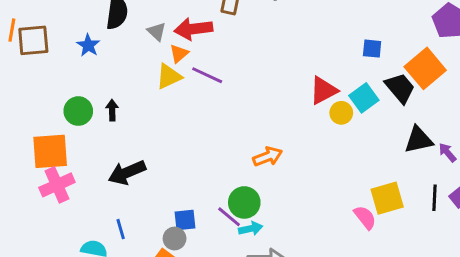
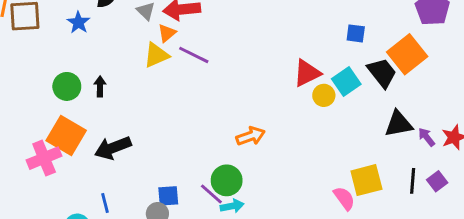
orange square: (50, 151) -> (66, 135), moved, turned 33

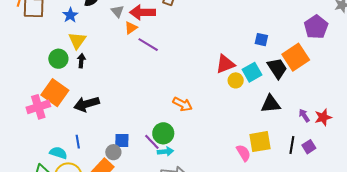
yellow triangle: (156, 55) -> (77, 41), moved, turned -36
black triangle: (399, 124) -> (271, 104), moved
orange arrow: (251, 136) -> (183, 104), turned 42

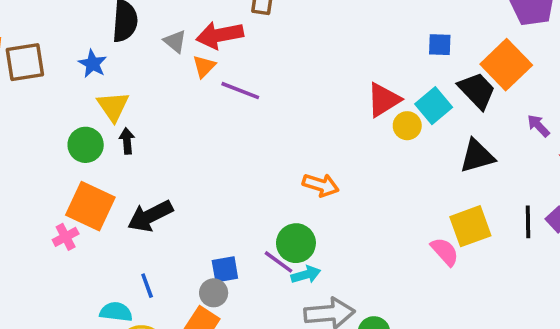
pink cross: (38, 107) -> (66, 237), size x0.6
purple arrow: (304, 115) -> (538, 126), moved

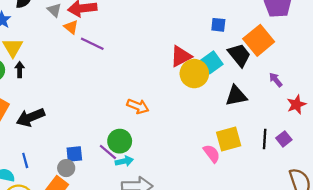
orange triangle: (204, 66) -> (71, 27), turned -40
yellow circle: (407, 126) -> (194, 74), size x1.6

